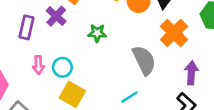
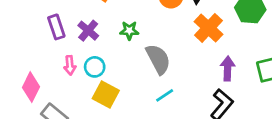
purple cross: (56, 16) -> (88, 31), moved
purple rectangle: (27, 27) -> (56, 27), turned -30
gray semicircle: (144, 60) -> (158, 59), moved

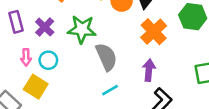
green star: (129, 31) -> (82, 29), size x1.6
purple arrow: (228, 68) -> (149, 70), moved
yellow square: (106, 95) -> (36, 87), moved

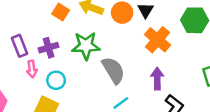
purple cross: (45, 27) -> (49, 48), turned 36
pink arrow: (26, 57) -> (32, 69), moved

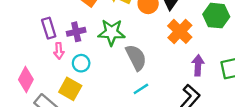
purple arrow: (157, 79) -> (198, 65), moved

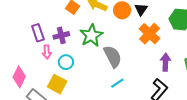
green star: (112, 32) -> (91, 35), turned -30

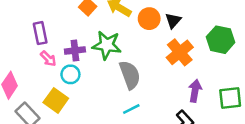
purple cross: (61, 35) -> (75, 51), moved
green star: (91, 35) -> (107, 45), turned 30
pink arrow: (47, 52) -> (48, 59), turned -48

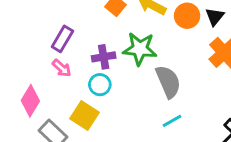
purple rectangle: (40, 33) -> (62, 39), turned 45
pink arrow: (48, 59) -> (62, 68), moved

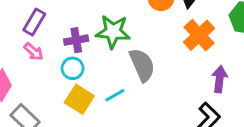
yellow square: (85, 116) -> (79, 99), moved
cyan line: (172, 121) -> (115, 95), moved

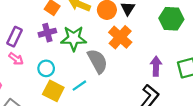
orange cross: (199, 35) -> (120, 37), moved
purple cross: (76, 40) -> (47, 33), moved

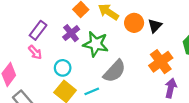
purple cross: (47, 33) -> (71, 33), turned -35
orange cross: (120, 37) -> (161, 62), moved
gray semicircle: (98, 61) -> (114, 71), turned 60

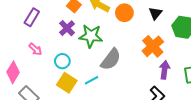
black triangle: (155, 26) -> (155, 13), moved
purple rectangle: (38, 30) -> (32, 17), moved

